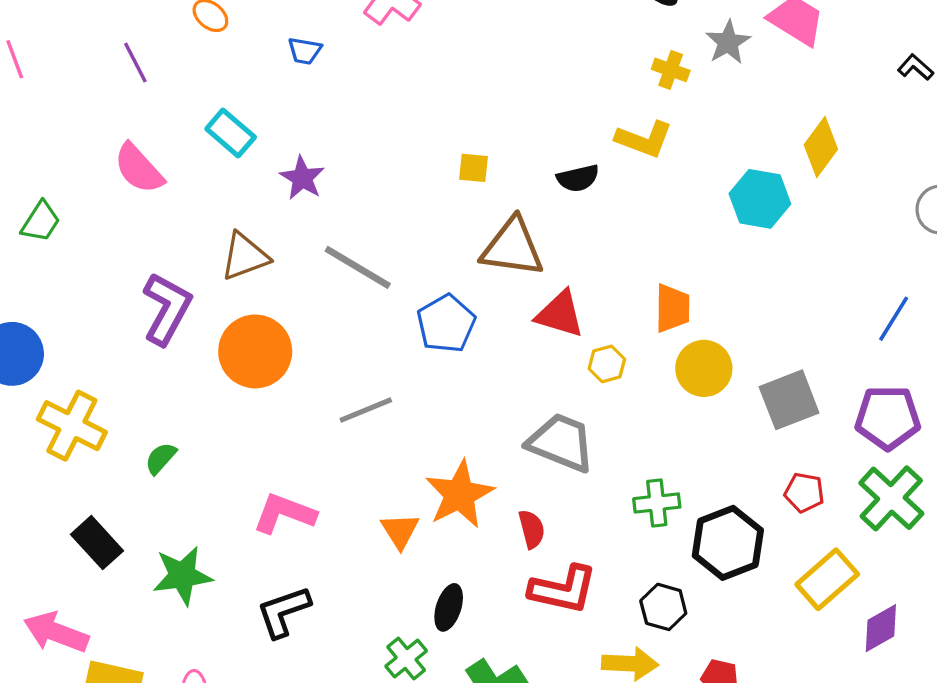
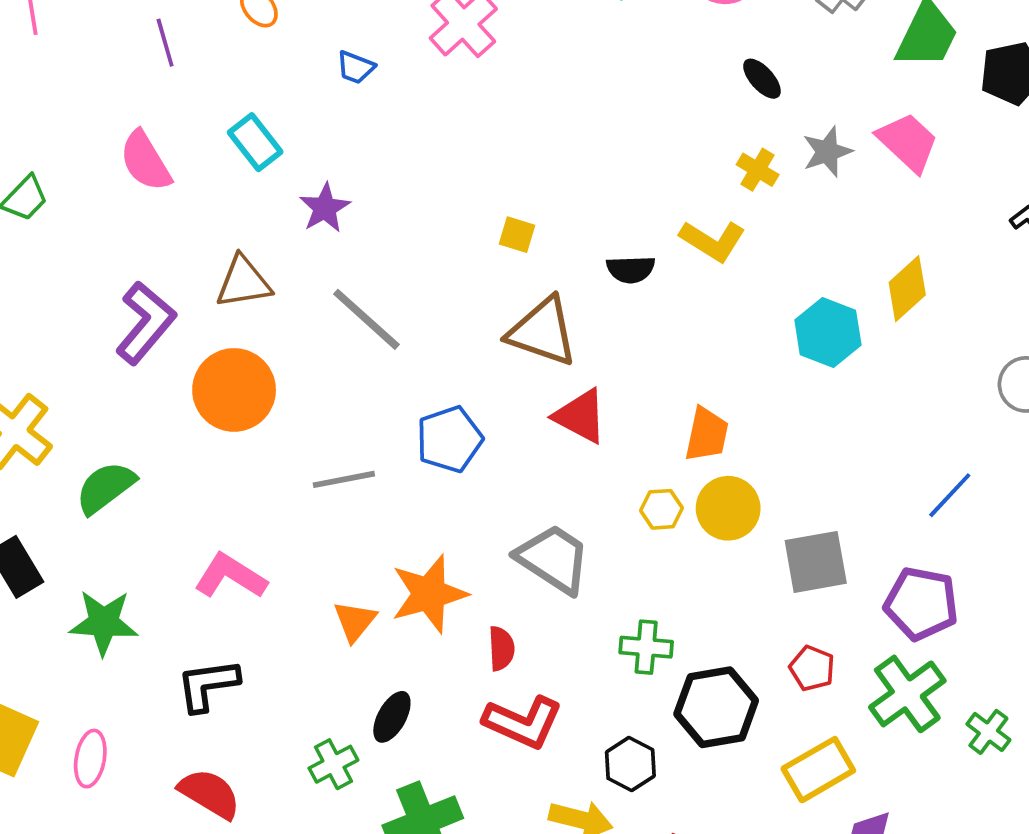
blue pentagon: (446, 324) -> (449, 439), moved
yellow hexagon: (607, 364) -> (661, 509), moved
green semicircle: (161, 458) -> (105, 488), size x1.6

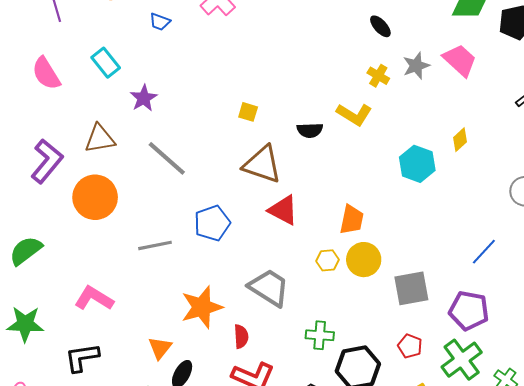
yellow diamond: (907, 289) -> (460, 140), size x0.7
orange triangle: (355, 621) -> (160, 348), moved

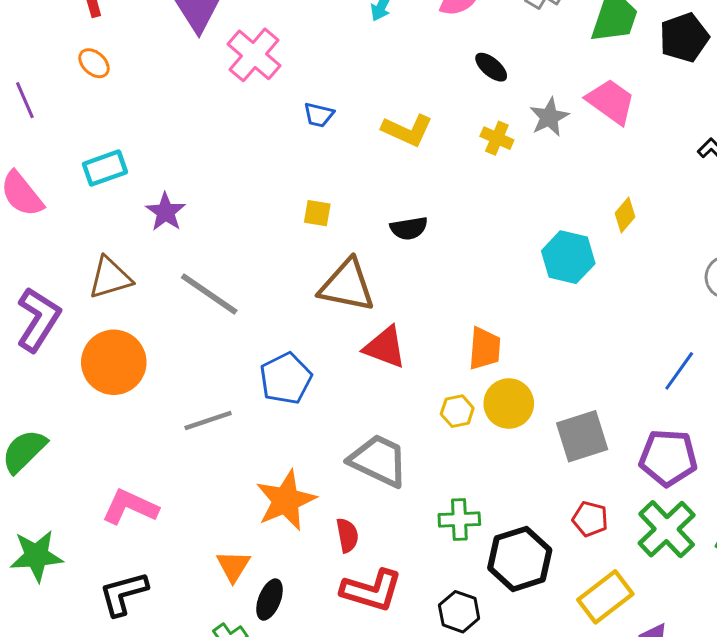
blue trapezoid: (160, 22) -> (319, 115), moved
cyan rectangle: (106, 63) -> (105, 168), turned -64
yellow L-shape: (354, 114) -> (407, 130), moved

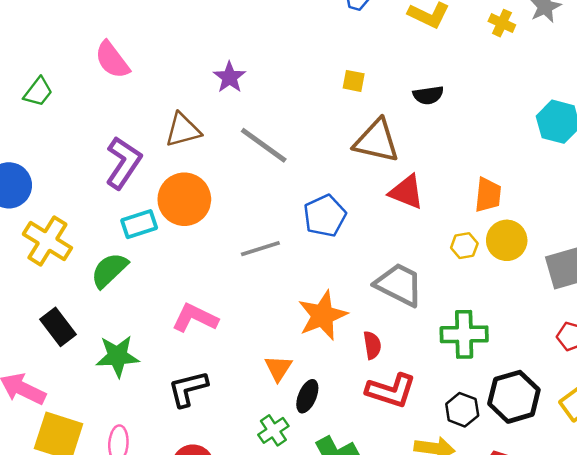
cyan rectangle: (105, 168) -> (139, 224), moved
green cross: (459, 520) -> (464, 334), size x1.4
black hexagon: (520, 559) -> (514, 397), moved

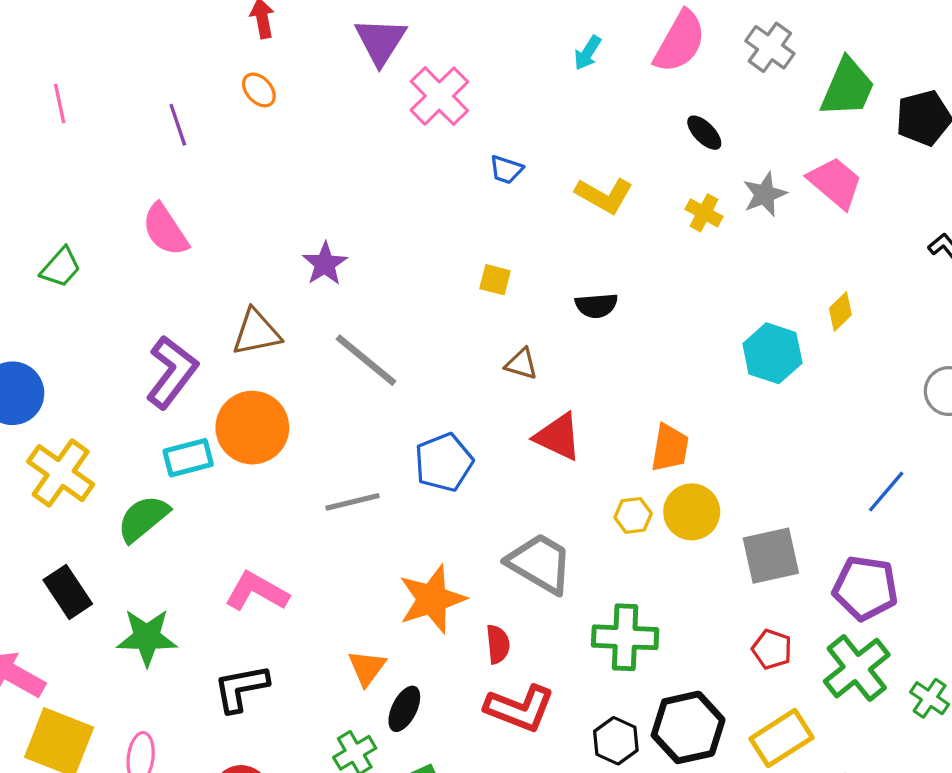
brown triangle: (377, 141) -> (521, 364), size x0.5

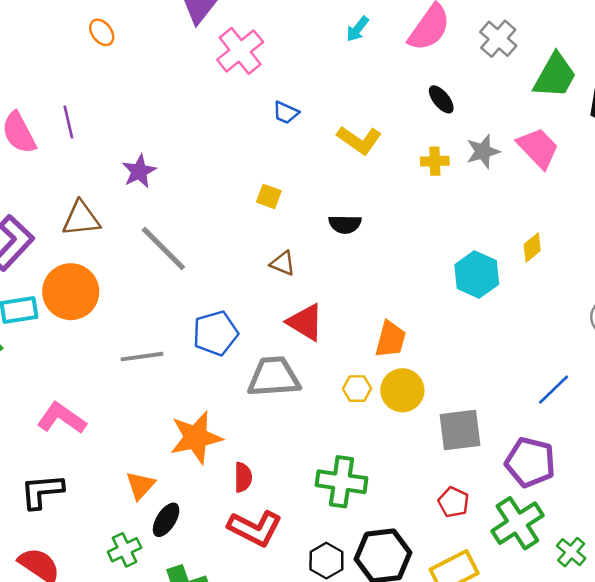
purple line: (178, 125) -> (68, 122), moved
yellow cross: (704, 213) -> (435, 161), turned -36
gray trapezoid: (540, 563) -> (274, 377), moved, turned -40

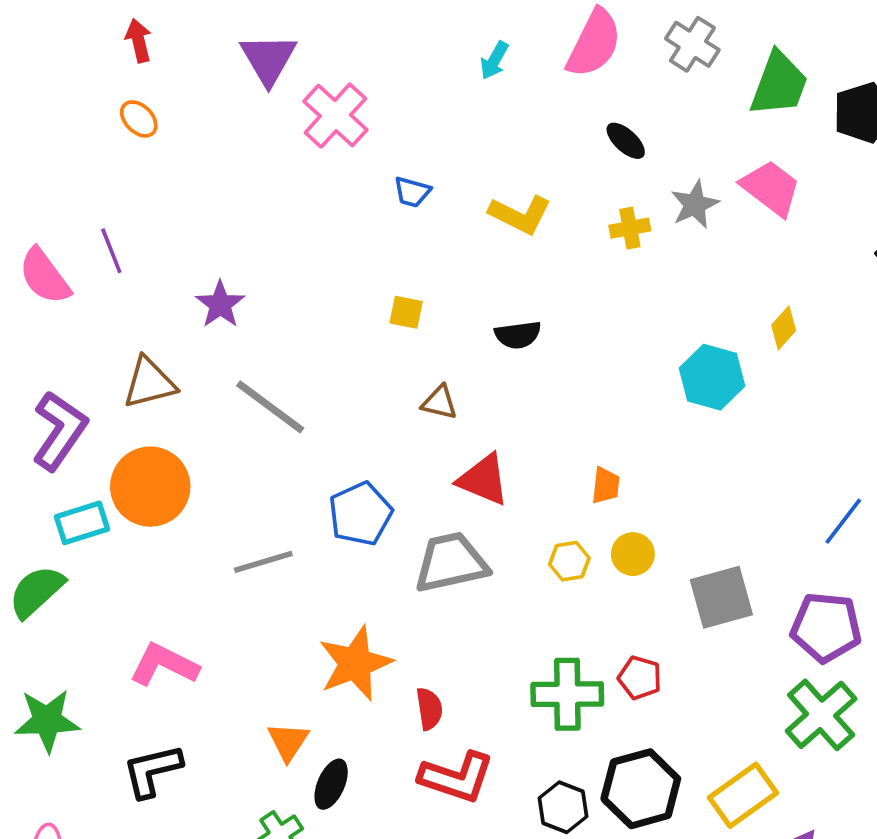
orange trapezoid: (390, 339) -> (606, 486), size x0.7
yellow circle: (402, 390) -> (633, 554), size x0.7
red pentagon: (454, 502) -> (640, 678), moved

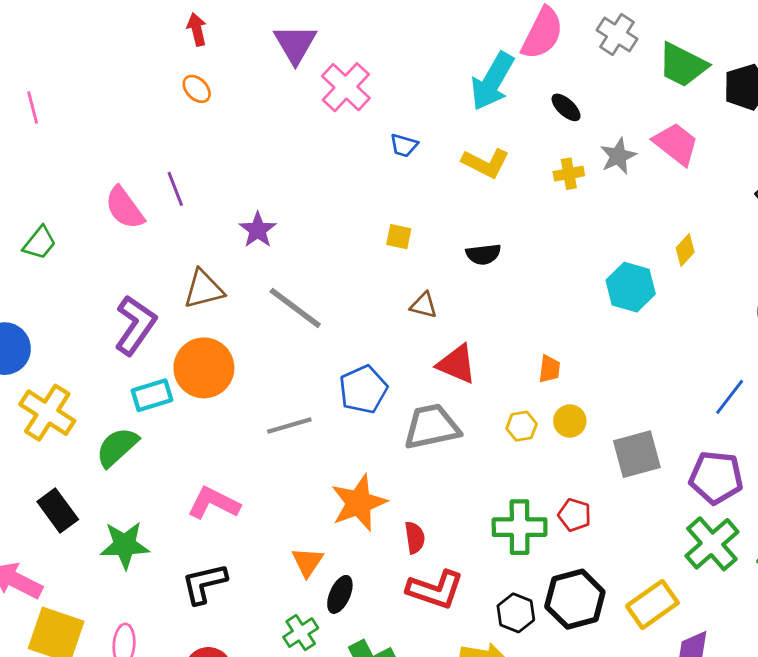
cyan arrow: (494, 60) -> (492, 81), moved, size x2.0
green trapezoid: (779, 84) -> (683, 65), turned 96

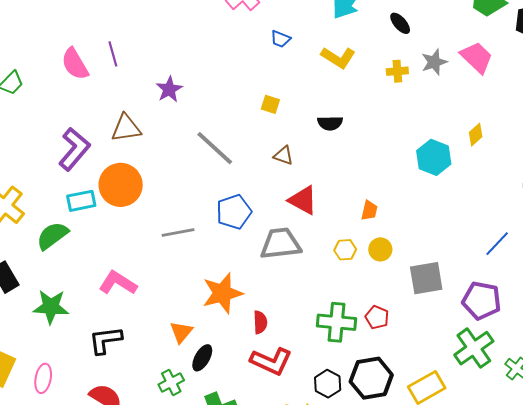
gray line: (295, 308) -> (215, 148), moved

